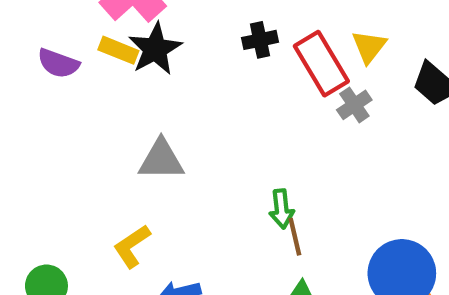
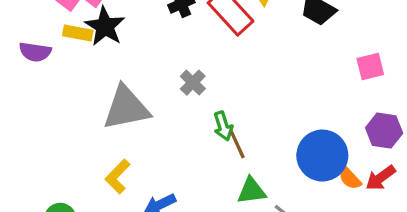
gray cross: (354, 105) -> (193, 83), moved
gray triangle: (161, 160) -> (126, 108), size x1.4

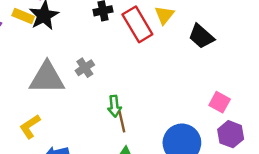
pink square: (370, 66) -> (220, 102), moved, turned 30
gray cross: (193, 83) -> (85, 68), moved

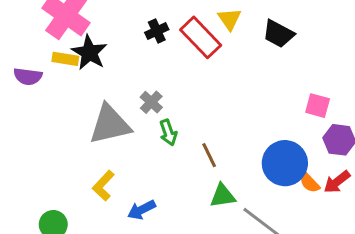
green arrow: (114, 106) -> (168, 133), moved

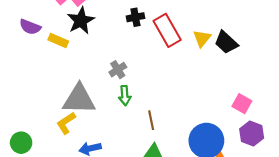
yellow triangle: (229, 19) -> (202, 38), moved
yellow rectangle: (65, 59) -> (58, 41), moved
gray triangle: (110, 124) -> (79, 99), moved

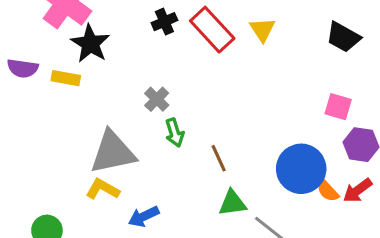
black trapezoid: (226, 42) -> (343, 37), moved
yellow L-shape: (66, 123) -> (103, 189), turned 75

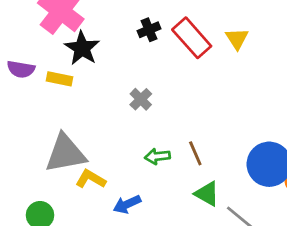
green arrow: (175, 133) -> (157, 156), moved, turned 100
gray triangle: (113, 152) -> (66, 153), moved
green triangle: (233, 203) -> (207, 194), turned 36

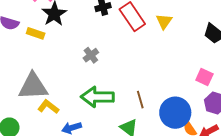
brown line: (195, 153) -> (140, 100), moved
green arrow: (157, 156) -> (97, 97), size x1.8

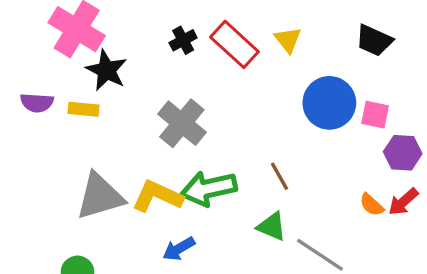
gray cross: (91, 55) -> (182, 123), size x1.8
yellow L-shape: (48, 107) -> (157, 196), moved, size x1.4
blue circle: (175, 113) -> (329, 103), moved

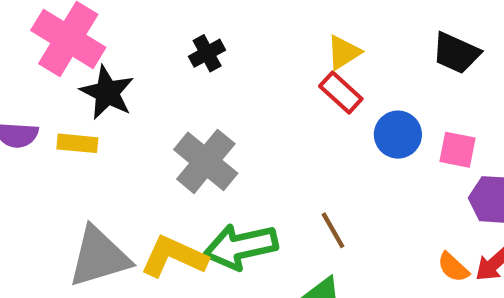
yellow triangle: (288, 40) -> (344, 52), turned 36
red rectangle: (234, 44) -> (341, 92), moved, size x0.7
blue circle: (329, 103) -> (398, 135), size x0.7

